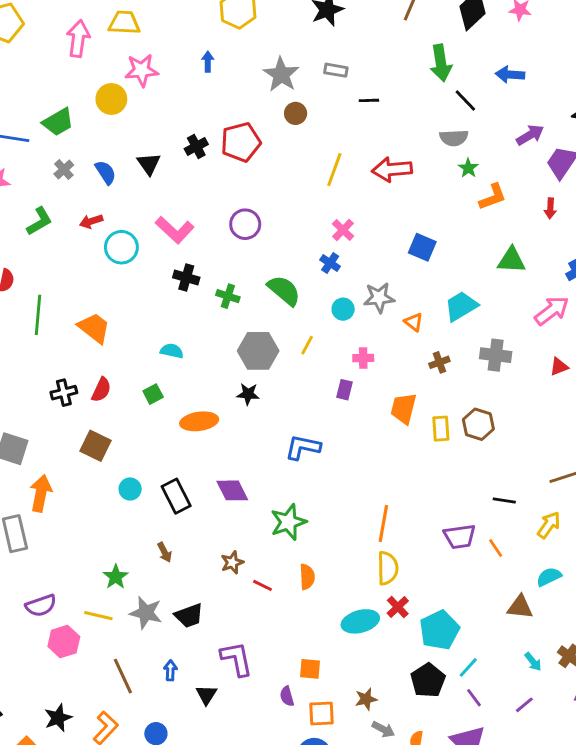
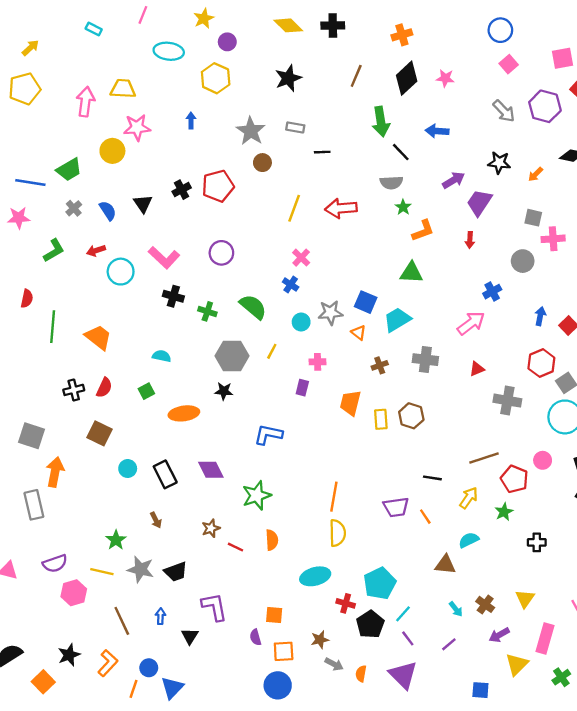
blue square: (422, 247) -> (366, 302), moved
green triangle: (511, 260) -> (411, 273), moved
red cross: (398, 607) -> (346, 603), moved, turned -30

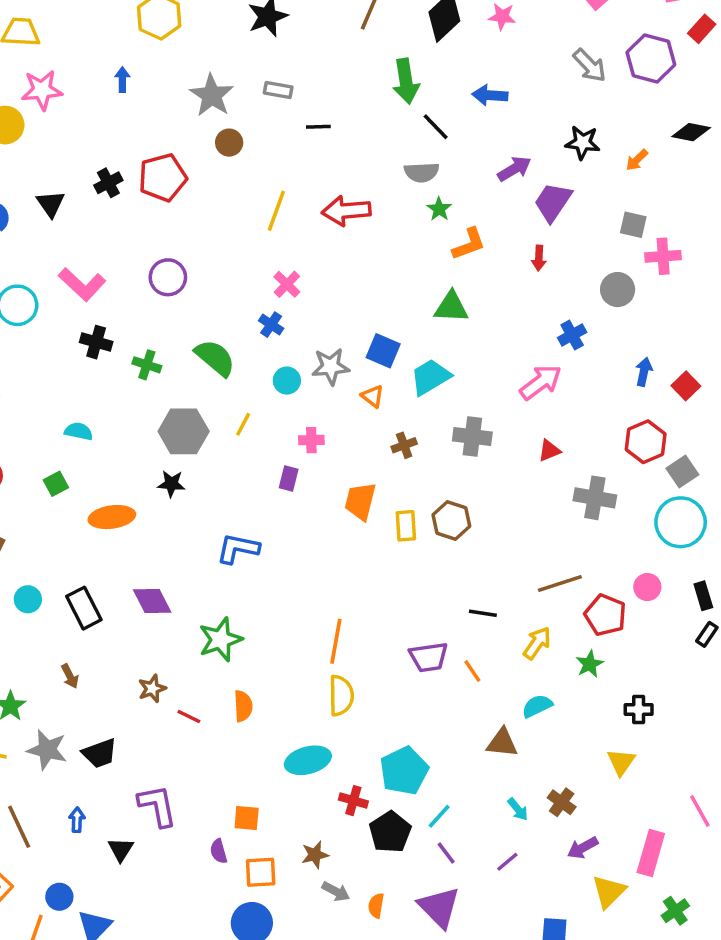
yellow triangle: (525, 599) -> (621, 762), moved

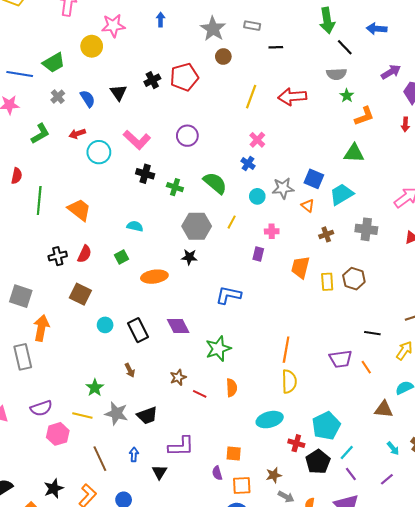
purple L-shape: (157, 806) -> (181, 446), turned 100

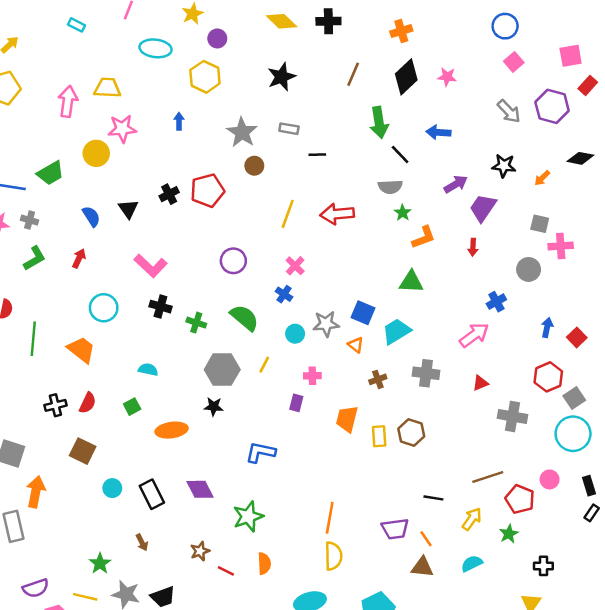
gray cross: (58, 97) -> (30, 220), moved, turned -32
red arrow: (77, 134) -> (79, 258), turned 133
purple circle: (187, 136) -> (233, 261), moved
cyan circle: (99, 152) -> (104, 308), moved
brown triangle: (384, 409) -> (422, 567), moved

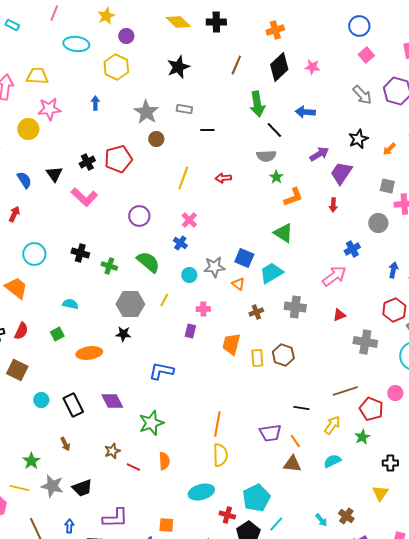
black star: (504, 166) -> (358, 139), turned -30
red arrow: (337, 214) -> (223, 178), size x0.6
pink L-shape: (151, 266) -> (84, 197), moved
green triangle: (411, 282) -> (283, 233), turned 30

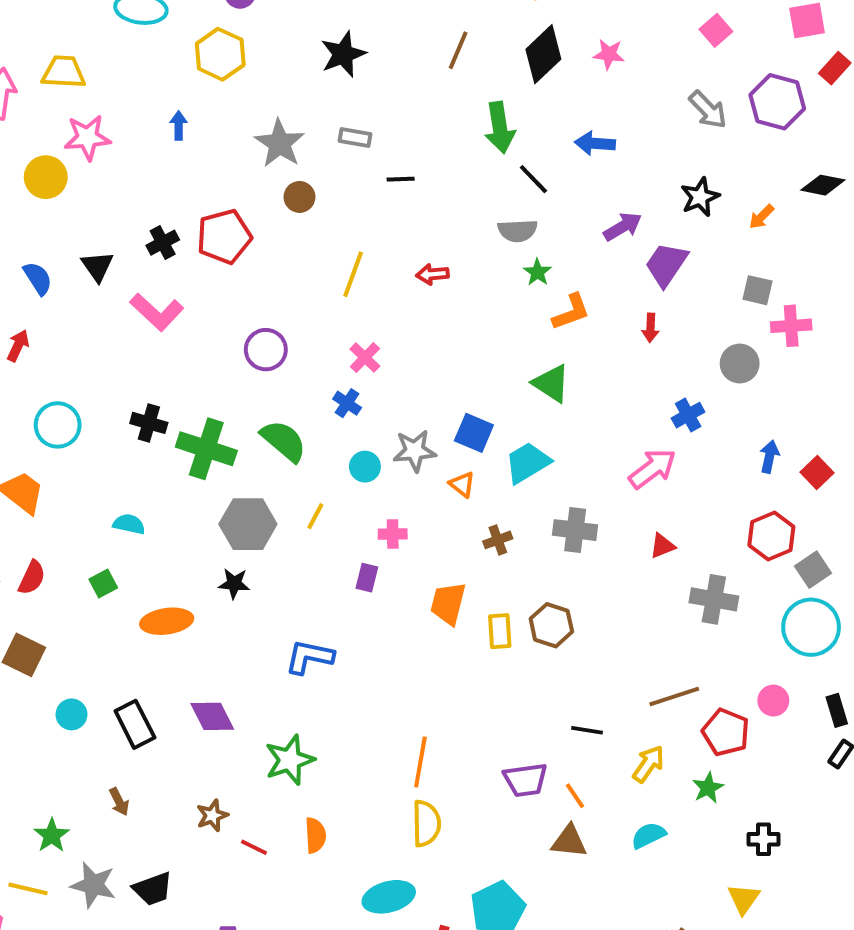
green cross: (109, 266) -> (206, 449), size x1.8

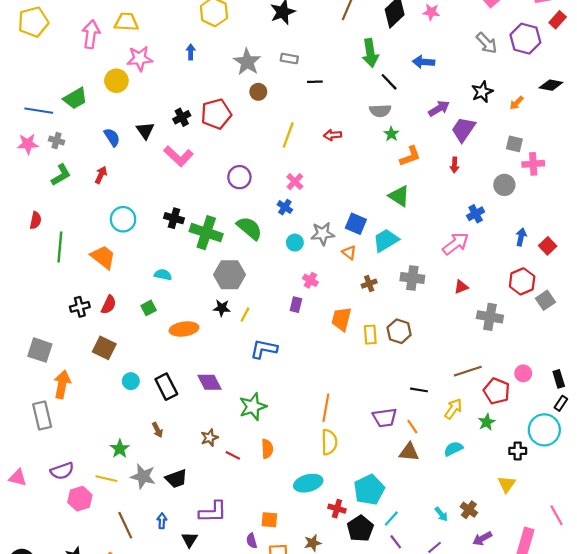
yellow line: (315, 516) -> (245, 315), moved
pink cross: (393, 534) -> (310, 280), turned 32
cyan circle: (811, 627) -> (544, 430), moved

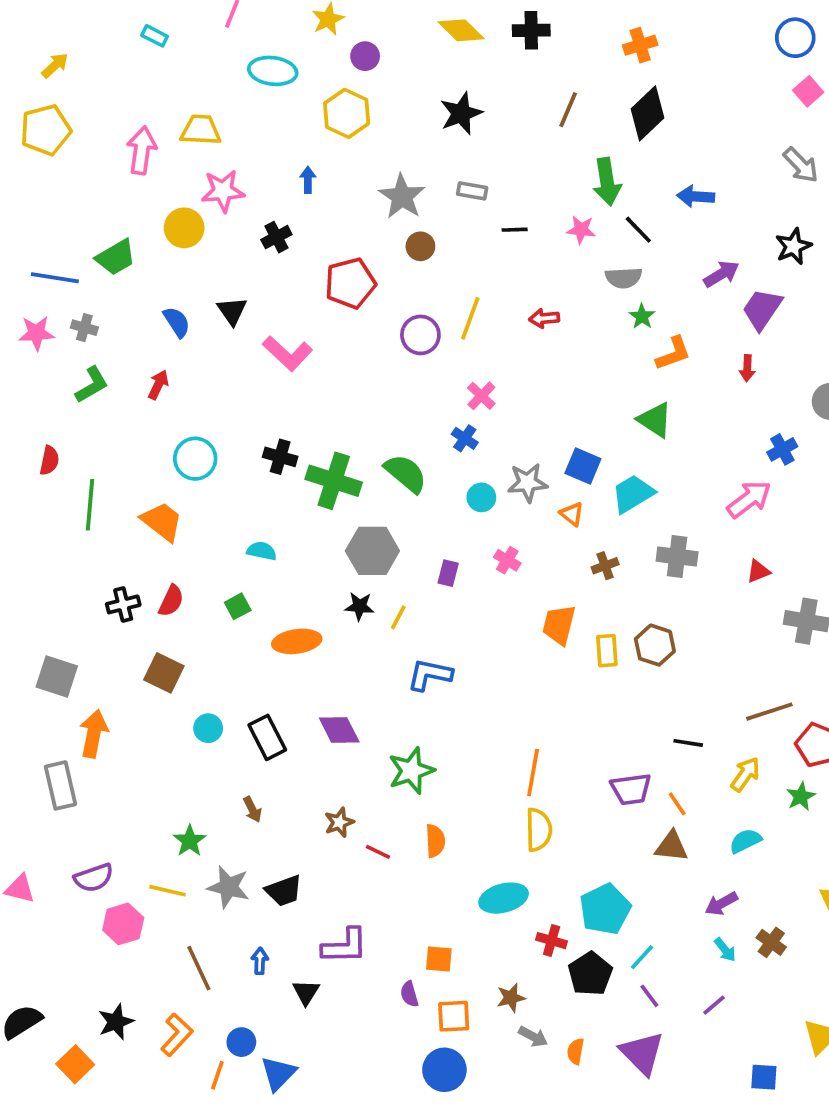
pink star: (431, 12) -> (581, 230), moved
black cross: (182, 117) -> (276, 237), moved
purple circle: (239, 177) -> (420, 335), moved
purple rectangle: (296, 305) -> (448, 573), moved
purple arrow: (482, 539) -> (721, 904), moved

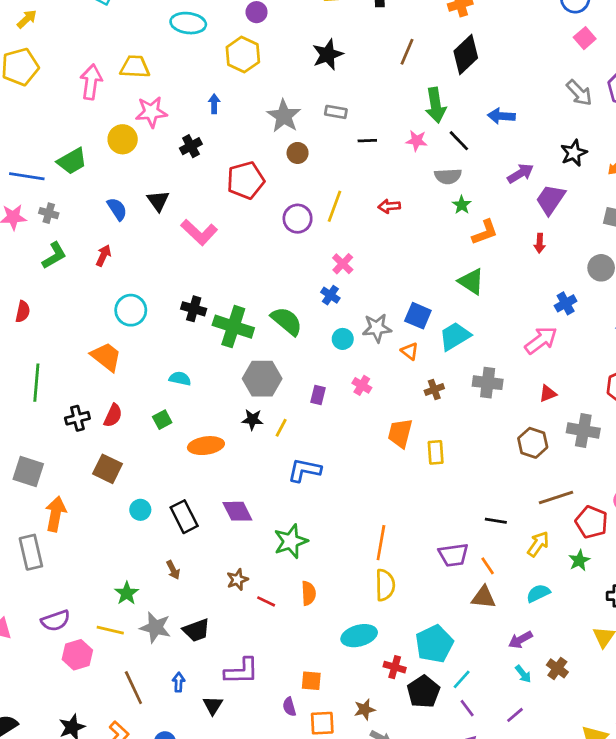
green line: (90, 505) -> (36, 383), moved
brown hexagon: (655, 645) -> (533, 443), moved

